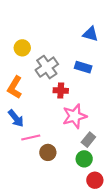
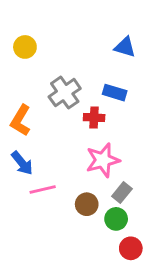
yellow circle: (22, 48) -> (25, 47), moved
red cross: (61, 91) -> (94, 118), moved
brown circle: (48, 152) -> (87, 204), moved

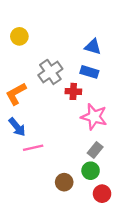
blue triangle: (125, 47) -> (93, 47), moved
orange L-shape: (21, 120) -> (16, 94), turned 30
pink star: (103, 160) -> (94, 117), moved, turned 30
brown circle: (87, 204) -> (64, 182), moved

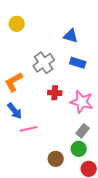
yellow circle: (19, 36) -> (17, 24), moved
blue triangle: (93, 47) -> (71, 36), moved
red cross: (73, 91) -> (55, 93), moved

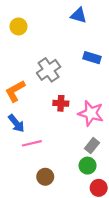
blue triangle: (71, 36) -> (79, 15), moved
blue rectangle: (78, 63) -> (92, 58), moved
brown circle: (56, 159) -> (45, 177), moved

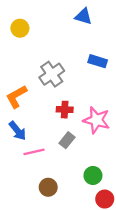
gray rectangle: (92, 146) -> (67, 140), moved

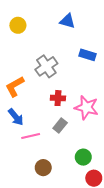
blue triangle: (84, 16) -> (67, 21), moved

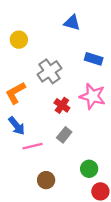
yellow circle: (18, 25) -> (19, 40), moved
red cross: (58, 98) -> (62, 105), turned 32
pink star: (86, 108) -> (92, 96), moved

